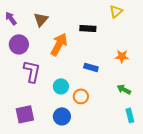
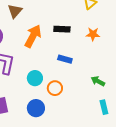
black rectangle: (88, 28) -> (62, 29), moved
orange star: (122, 56) -> (93, 34), moved

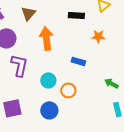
black rectangle: (62, 29) -> (76, 15), moved
orange star: (93, 34) -> (98, 36), moved
orange arrow: (33, 36) -> (46, 38), turned -35

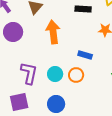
purple L-shape: (19, 65) -> (29, 73), moved
orange circle: (68, 90) -> (76, 75), moved

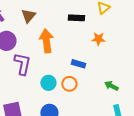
purple L-shape: (29, 73) -> (22, 64), moved

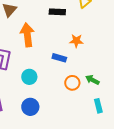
orange star: (98, 39) -> (76, 41), moved
orange circle: (69, 84) -> (72, 83), moved

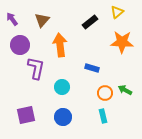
black rectangle: (57, 12) -> (90, 22), turned -42
orange star: (76, 41) -> (122, 42), moved, size x1.6
cyan rectangle: (98, 106) -> (103, 116), moved

